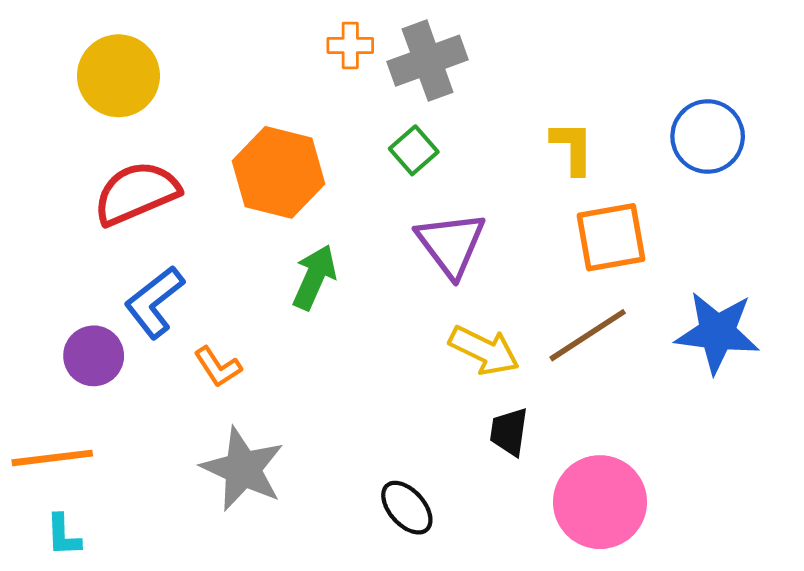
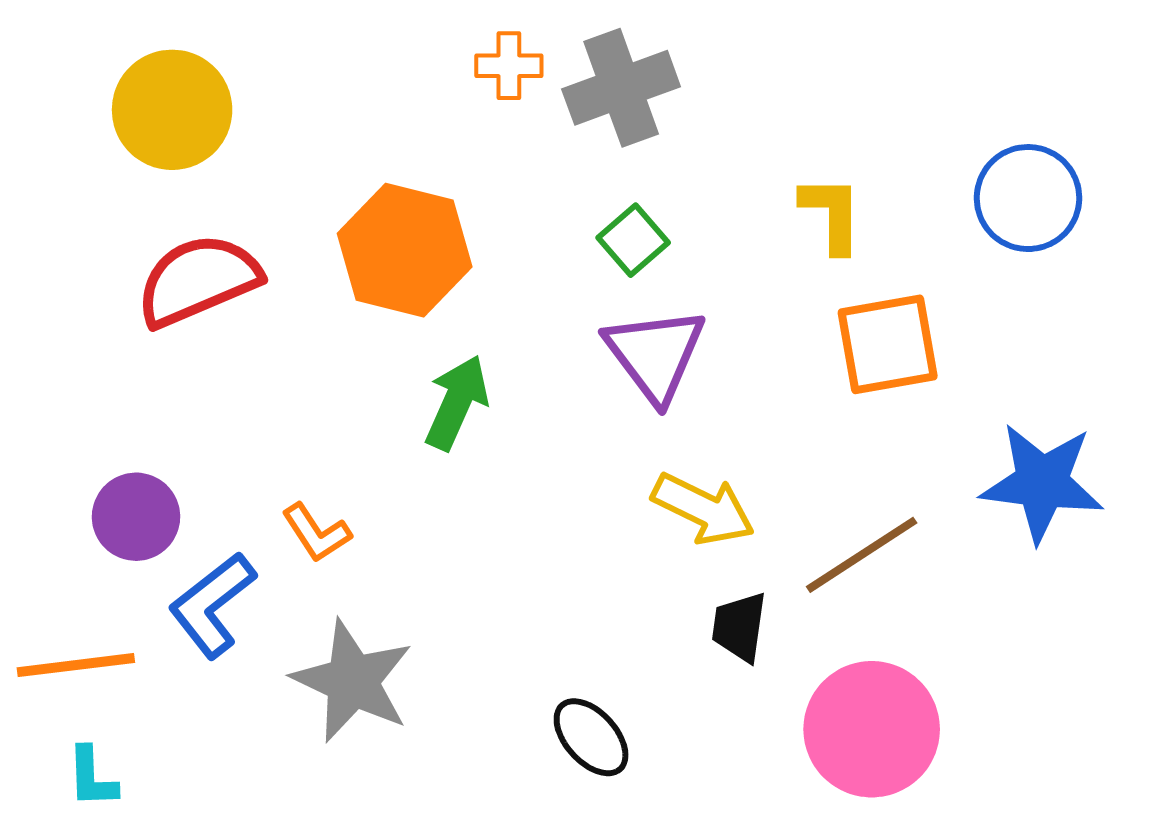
green square: (414, 150) -> (633, 240), moved
blue L-shape: (154, 302) -> (212, 605), moved
brown line: (588, 335) -> (862, 555), moved

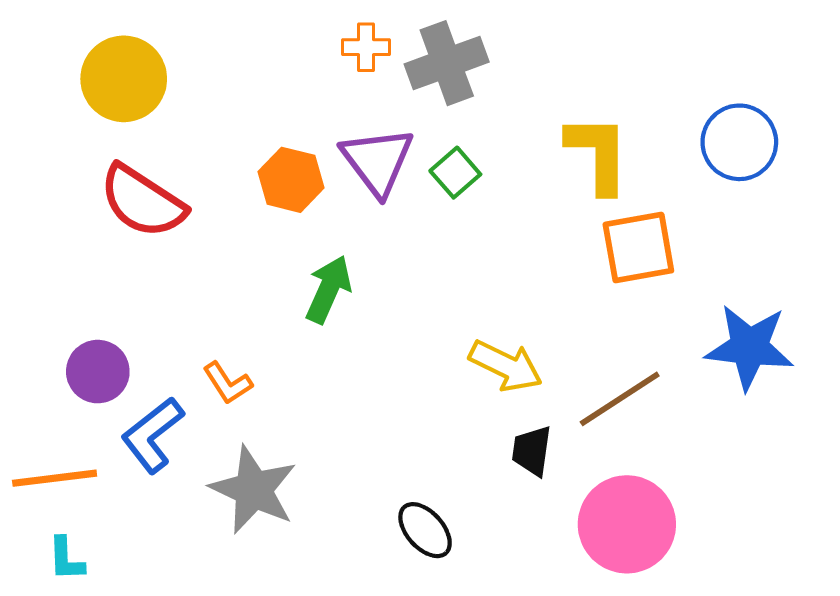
yellow L-shape: (832, 214) -> (598, 154), size x1.4
orange hexagon: (405, 250) -> (291, 180), size x0.7
red semicircle: (198, 280) -> (142, 201), turned -124
purple triangle: (655, 354) -> (377, 161), moved

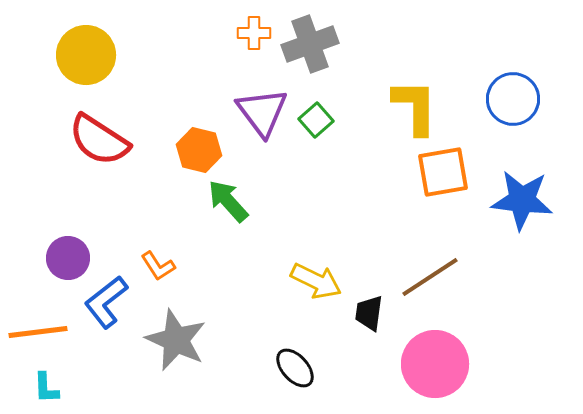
orange hexagon: (291, 180) -> (199, 150), moved
green arrow: (328, 289) -> (228, 201), turned -66
blue star: (749, 347) -> (522, 200), moved
yellow arrow: (506, 366) -> (316, 281), moved

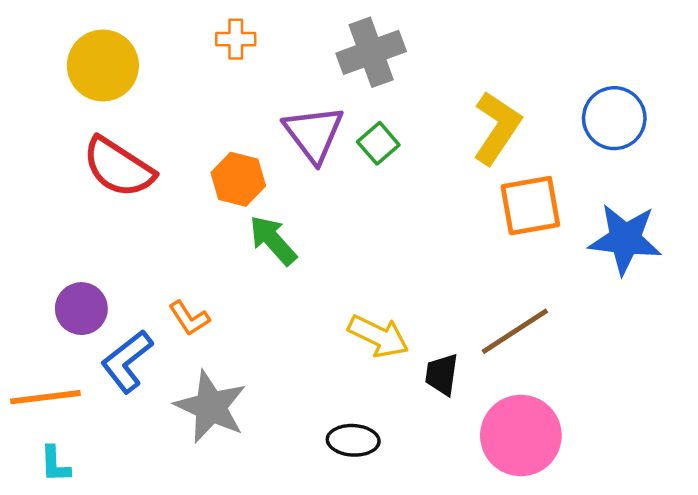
orange cross: (254, 33) -> (236, 39), moved
yellow L-shape: (415, 107) -> (497, 128), turned 34
black ellipse: (295, 368) -> (353, 440), turned -45

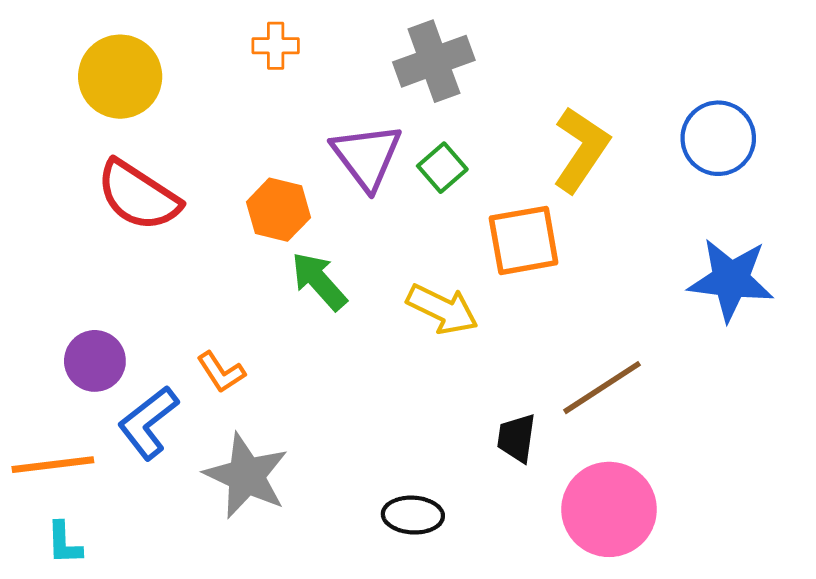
orange square: (530, 206) -> (524, 240), moved
yellow arrow: (378, 336) -> (442, 309), moved

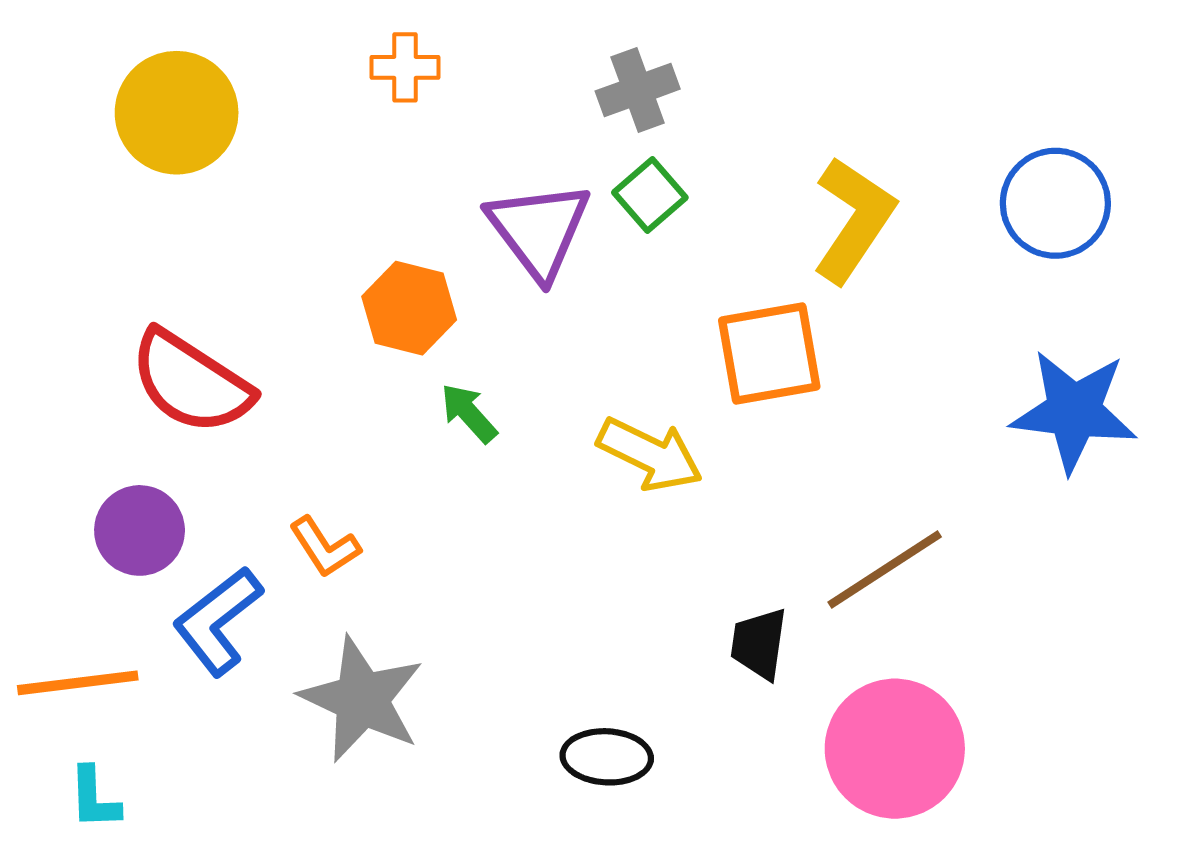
gray cross: (434, 61) -> (638, 90), size x0.7
green square: (442, 168) -> (650, 195), moved
red semicircle: (138, 196) -> (191, 382), moved
green arrow: (319, 281) -> (469, 413), size x0.7

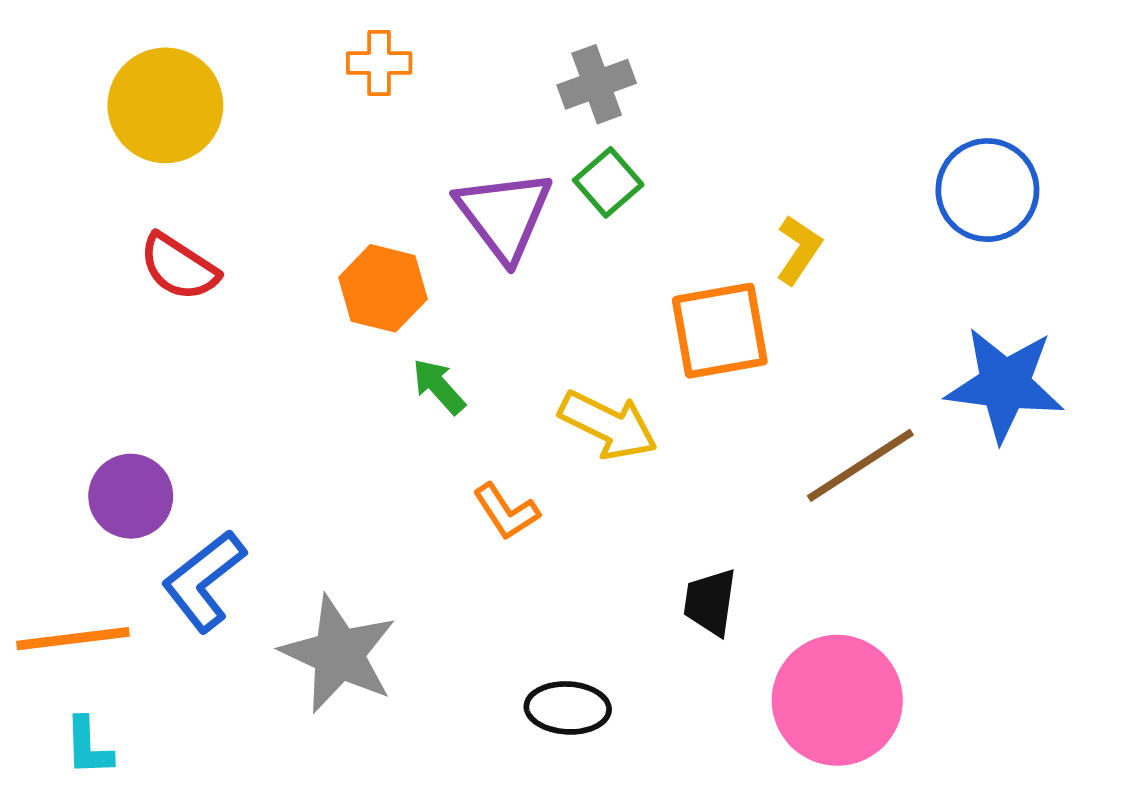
yellow L-shape: (854, 220) -> (799, 250), moved, size x0.6
red semicircle: (191, 382) -> (179, 267), moved, size x0.7
orange L-shape: (325, 547) -> (506, 512), moved
brown line: (885, 570) -> (860, 465), moved

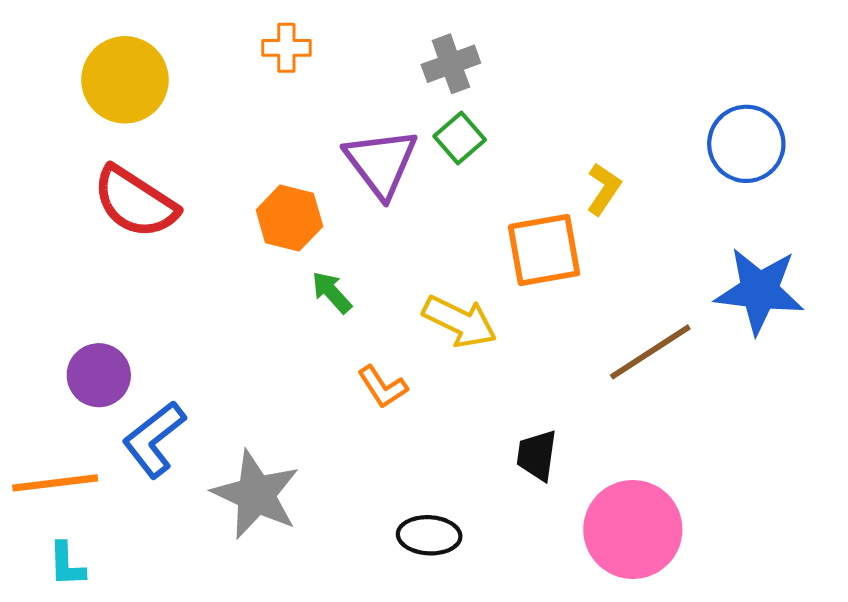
red semicircle: (179, 267) -> (135, 202), size x1.4

